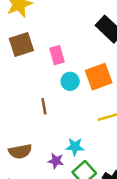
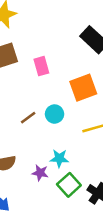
cyan circle: (70, 81) -> (55, 114), moved
brown line: (44, 106) -> (28, 118), turned 63

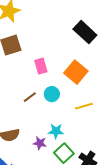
pink rectangle: (41, 66) -> (41, 66), moved
orange square: (83, 88) -> (76, 72), turned -30

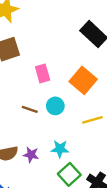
brown line: (30, 97) -> (30, 109), turned 56
purple star: (40, 143) -> (31, 155), moved

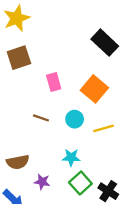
cyan circle: (55, 106) -> (75, 119), moved
purple star: (31, 155) -> (42, 182), moved

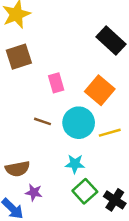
cyan circle: (75, 119) -> (79, 123), size x1.6
purple star: (42, 182) -> (34, 192), moved

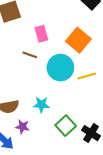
brown line: (42, 121) -> (30, 55), moved
cyan star: (75, 164) -> (41, 105), moved

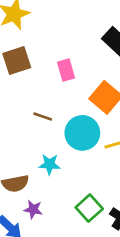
pink rectangle: (41, 34) -> (66, 70), moved
cyan star: (41, 105) -> (50, 164), moved

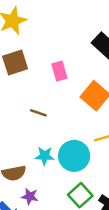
cyan circle: (82, 133) -> (74, 156), moved

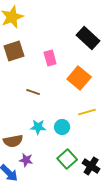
cyan circle: (74, 156) -> (62, 127), size x0.6

